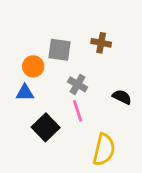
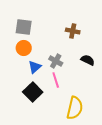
gray square: (60, 50) -> (24, 27), moved
blue triangle: (25, 93) -> (35, 67), moved, turned -40
black semicircle: (122, 97) -> (88, 60), moved

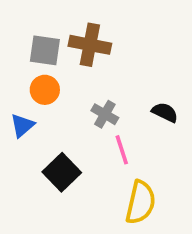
brown cross: (73, 31) -> (90, 45), moved, size x1.5
blue triangle: (35, 67) -> (22, 125), moved
pink line: (56, 80) -> (122, 150), moved

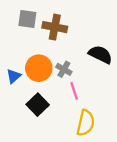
gray square: (45, 50) -> (27, 19), moved
orange circle: (45, 90) -> (39, 68), moved, size x1.5
black semicircle: (165, 112) -> (100, 54), moved, size x1.5

